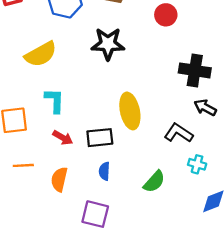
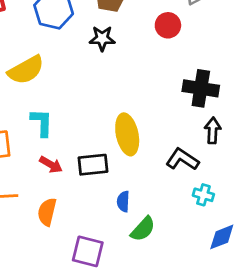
black star: (108, 44) -> (102, 38), moved, size x0.7
black arrow: (205, 108) -> (213, 130), turned 65
blue semicircle: (104, 171) -> (123, 201), moved
green semicircle: (154, 182) -> (143, 229), moved

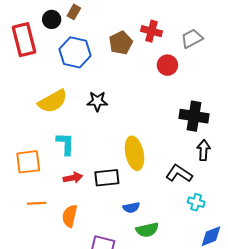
black star: (102, 38) -> (97, 101), moved
red arrow: (51, 165) -> (73, 178), turned -42
blue semicircle: (123, 201) -> (131, 207), turned -105
green semicircle: (143, 229) -> (147, 230), turned 35

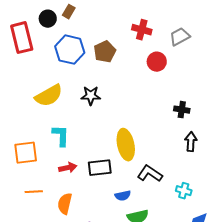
brown pentagon: (121, 43) -> (105, 52), moved
black cross: (194, 116) -> (182, 110), size x0.6
black L-shape: (179, 173) -> (150, 174), moved

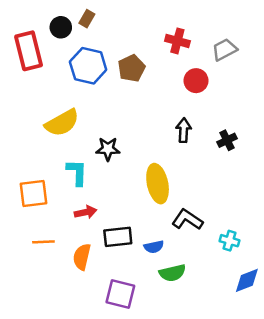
black star: (91, 96) -> (108, 149), moved
black cross: (182, 110) -> (227, 140), turned -35
black arrow: (191, 142) -> (184, 130), moved
black rectangle: (100, 168) -> (118, 237), moved

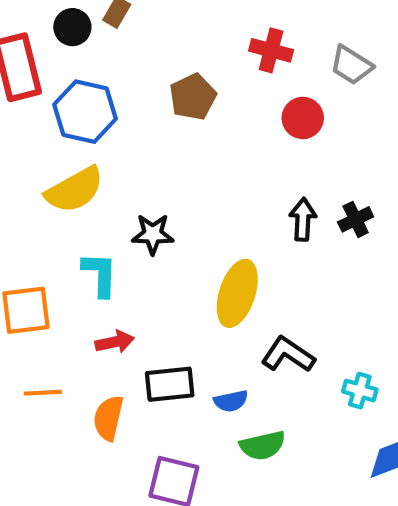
gray trapezoid: (225, 50) -> (351, 65), turned -120
blue hexagon: (88, 66) -> (85, 112), moved
black arrow: (184, 130) -> (303, 219), moved
yellow ellipse: (158, 184) -> (237, 293), turned 30

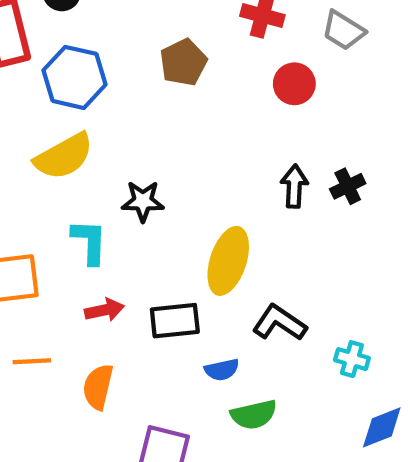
black rectangle: (170, 384) -> (175, 321), moved

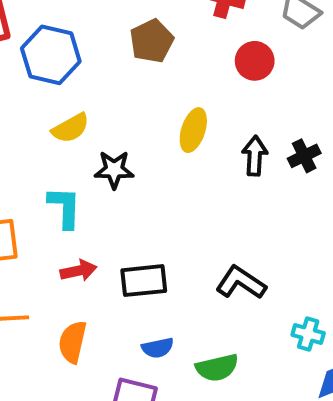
yellow semicircle: (64, 156) -> (71, 128), moved, size x0.7
yellow ellipse: (228, 261) -> (193, 130), moved, size x0.7
cyan cross: (352, 359) -> (308, 334), moved
blue semicircle: (222, 370) -> (158, 348), moved

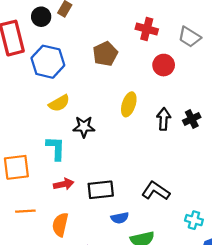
blue semicircle: (158, 348) -> (120, 218), moved

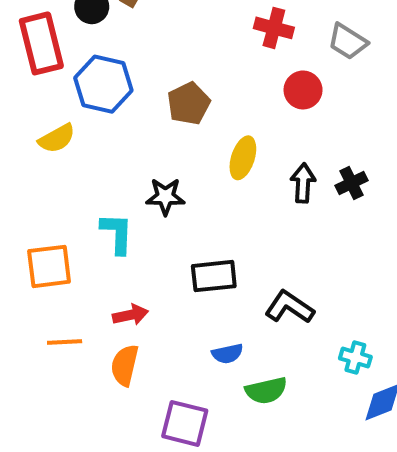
brown pentagon: (105, 54) -> (189, 104), moved
yellow semicircle: (59, 103) -> (57, 138), moved
red arrow: (64, 184) -> (130, 315), moved
black rectangle: (101, 190) -> (214, 276), moved

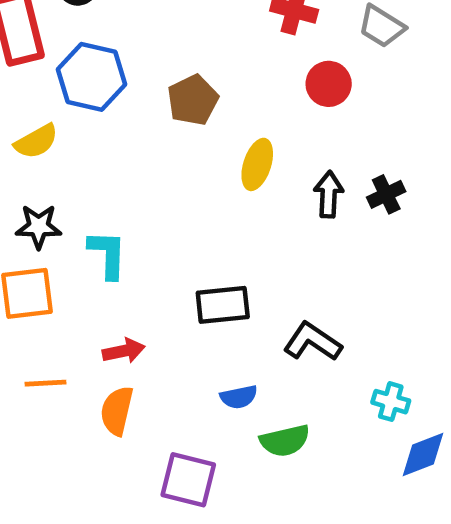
black star: (165, 197) -> (39, 227), moved

